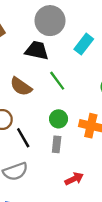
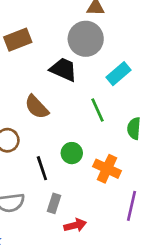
green line: (57, 81) -> (97, 110), moved
black line: (23, 138) -> (42, 168), moved
gray rectangle: (57, 144) -> (54, 203), moved

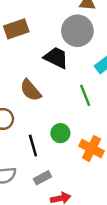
gray rectangle: (54, 203) -> (42, 178), turned 42

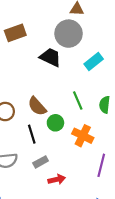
brown semicircle: (31, 90) -> (37, 106), moved
green line: (85, 95) -> (78, 101), moved

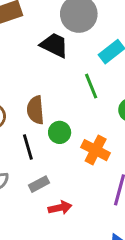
green line: (78, 101) -> (91, 86), moved
brown semicircle: (37, 106) -> (35, 110), turned 36

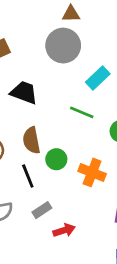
black trapezoid: (54, 45) -> (24, 93), moved
green line: (91, 86) -> (82, 112), turned -40

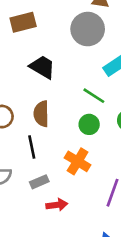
green circle: (56, 159) -> (89, 124), moved
orange cross: (92, 172) -> (78, 161), moved

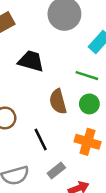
brown semicircle: (41, 114) -> (58, 102), moved

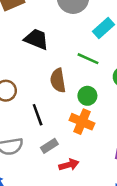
green circle: (89, 104) -> (87, 96), moved

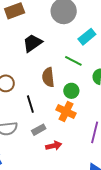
black trapezoid: (36, 39) -> (32, 43), turned -60

